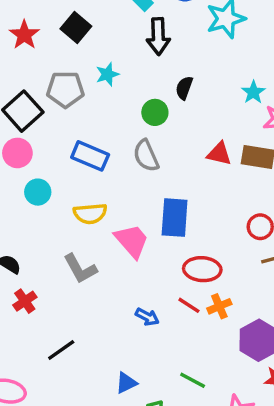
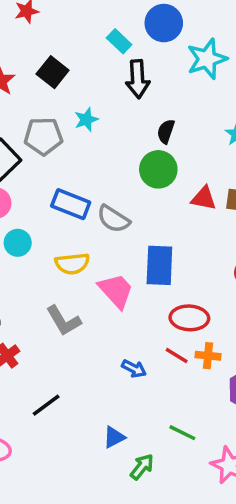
green circle: (155, 112) -> (158, 169), moved, size x1.4
gray semicircle: (146, 156) -> (113, 219), moved, turned -32
orange cross: (219, 306) -> (208, 356), turned 30

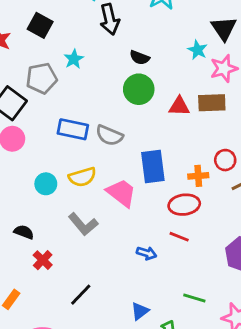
black semicircle: (166, 131) -> (140, 58), turned -78
cyan circle: (18, 243) -> (46, 184), moved
orange cross: (208, 356) -> (198, 176), moved

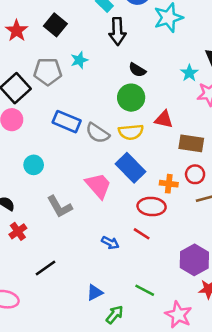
brown rectangle: (212, 103) -> (191, 143), moved
blue rectangle: (153, 166) -> (130, 168), turned -48
yellow semicircle: (82, 177) -> (131, 132), moved

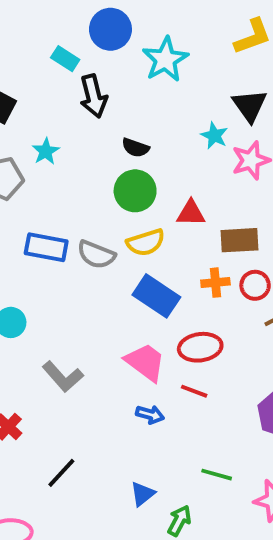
orange cross: (169, 184) -> (215, 283), moved
pink trapezoid: (98, 186) -> (145, 362), moved

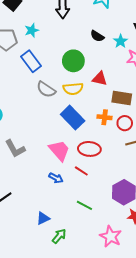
black semicircle: (135, 148) -> (97, 36), moved
blue rectangle: (46, 247) -> (31, 61), moved, turned 30
green line: (217, 475) -> (84, 205), moved

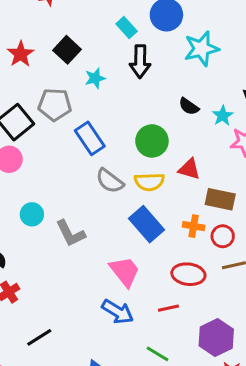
cyan star: (32, 30) -> (95, 78), moved
gray L-shape: (15, 149) -> (70, 233), moved
red ellipse: (89, 149) -> (188, 274), moved
red line: (81, 171) -> (168, 308), moved, turned -48
blue arrow: (56, 178) -> (118, 312), size x1.5

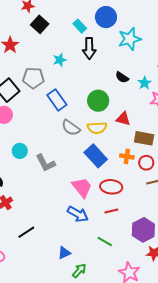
black square: (67, 50) -> (40, 24), moved
red ellipse: (188, 274) -> (111, 187), moved

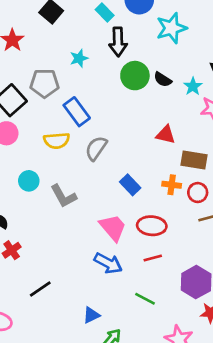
green circle: (98, 101) -> (135, 76), moved
gray semicircle: (71, 128) -> (96, 148), turned 90
yellow semicircle: (97, 128) -> (57, 141), moved
blue rectangle: (96, 156) -> (130, 185), size x0.7

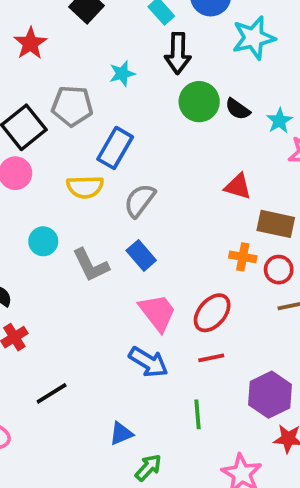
blue rectangle: (77, 112) -> (115, 148), turned 64
blue rectangle: (130, 185) -> (141, 255), moved
red ellipse: (152, 226) -> (212, 313), turned -56
green line: (145, 299) -> (197, 414), turned 54

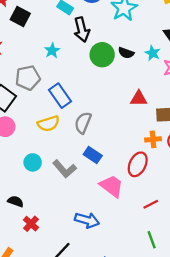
blue rectangle: (115, 148) -> (60, 96), turned -50
red ellipse: (212, 313) -> (138, 164), moved
blue arrow: (148, 362) -> (87, 220), moved

